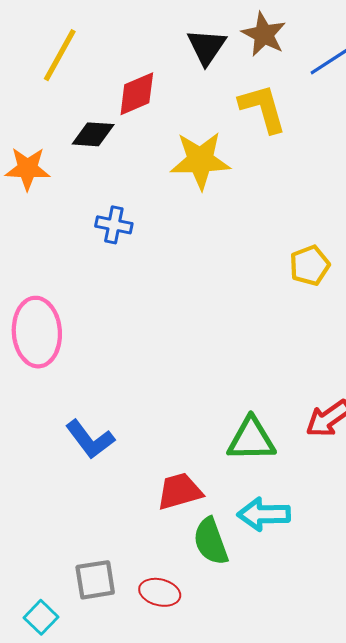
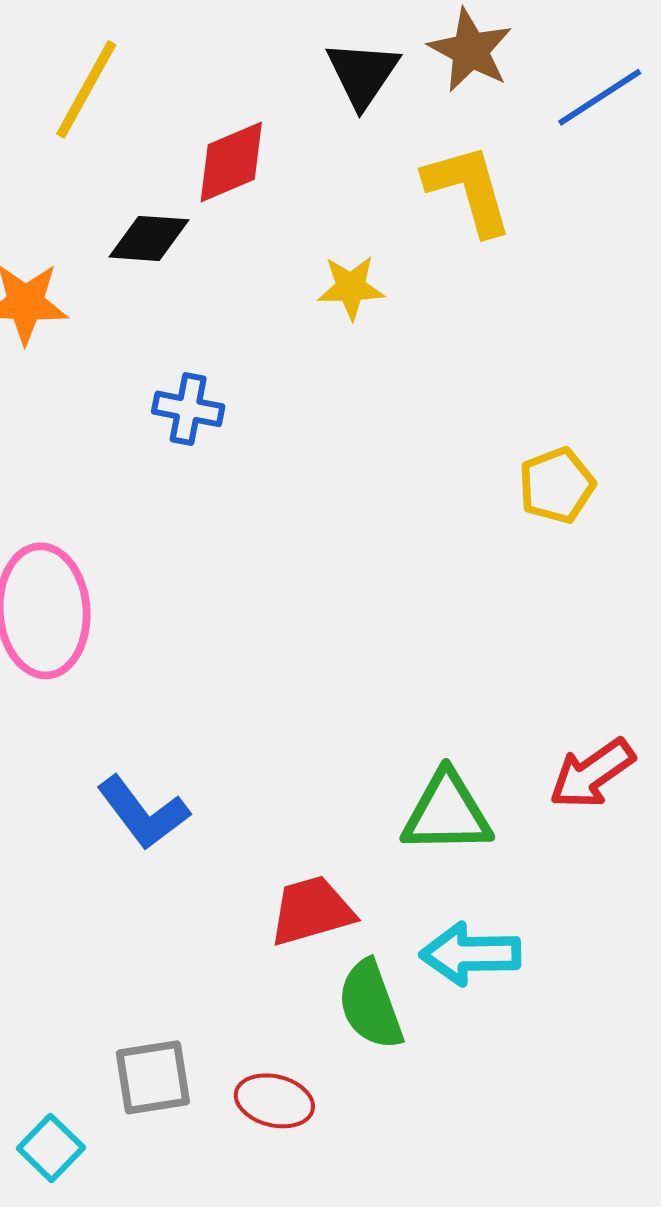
yellow star: (200, 160) -> (351, 287), size x0.6

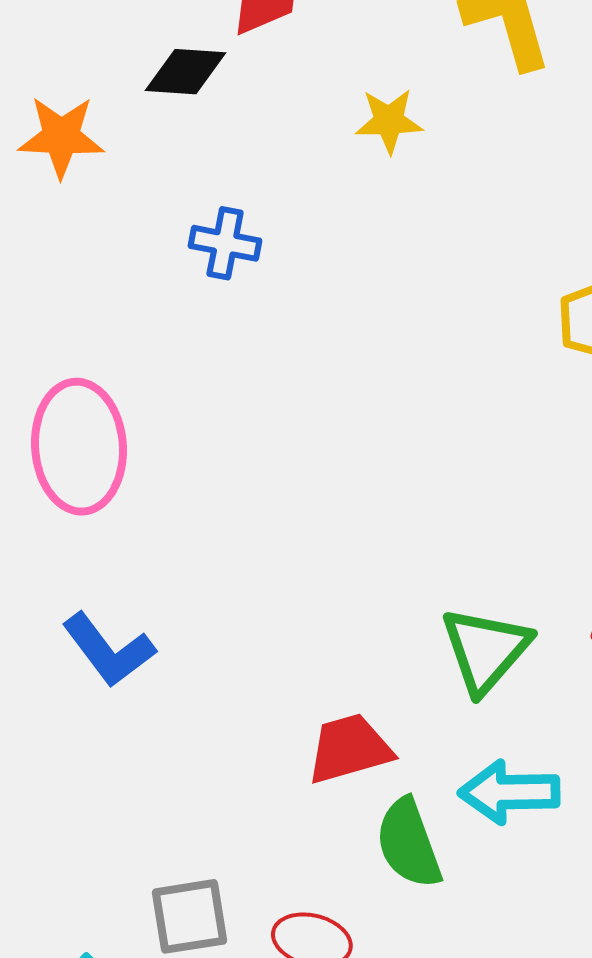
blue L-shape: (143, 813) -> (109, 650), moved
green triangle: (447, 813) -> (486, 650), turned -48

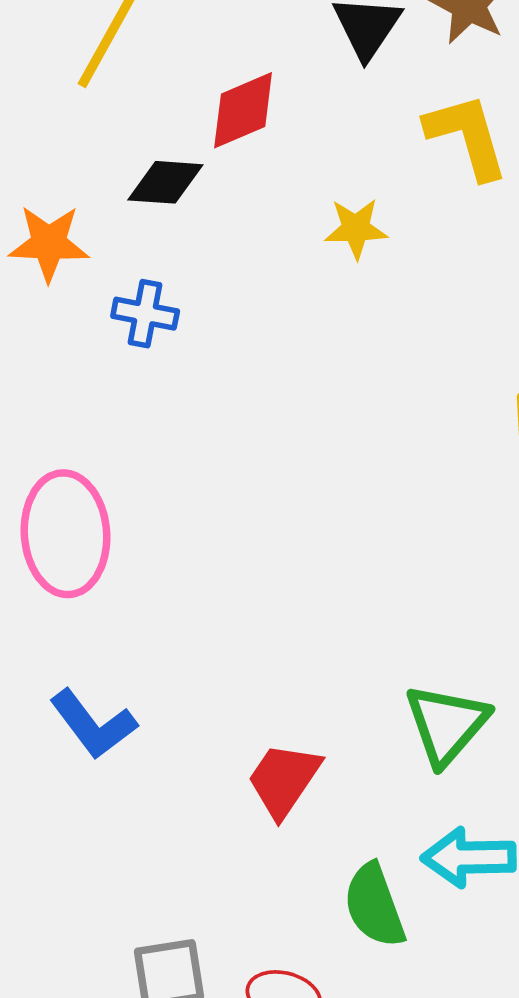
blue cross: (225, 243) -> (145, 314), moved
red trapezoid: (349, 749) -> (284, 780), moved, turned -40

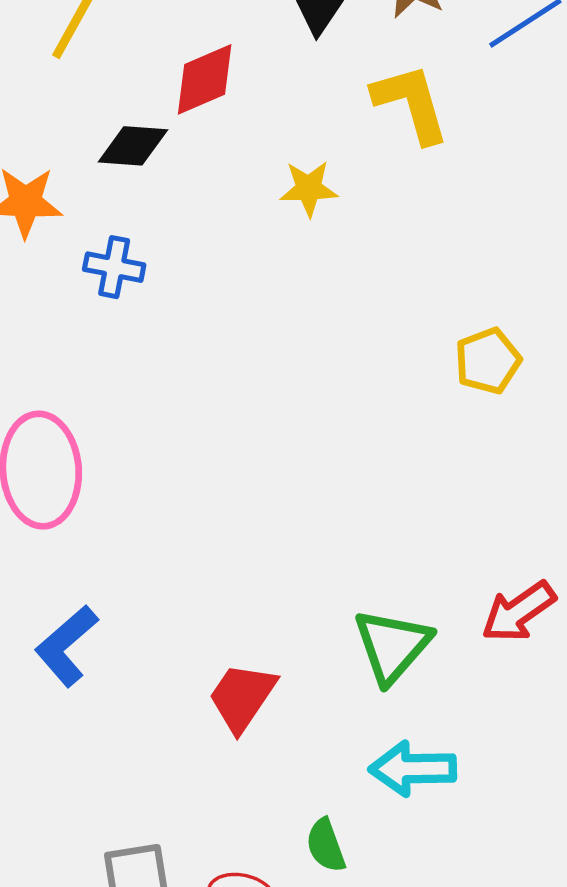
blue L-shape: (93, 724) -> (66, 646), turned 86
green semicircle: (374, 906) -> (326, 845), moved, size x0.7

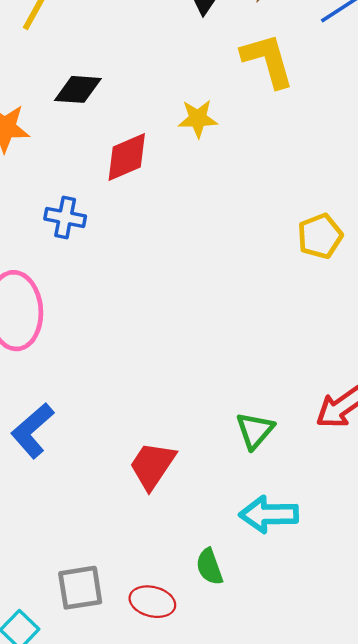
red diamond: (205, 79) -> (127, 157), moved
blue cross: (114, 267) -> (65, 217), moved
green triangle: (392, 646) -> (255, 431), size x0.7

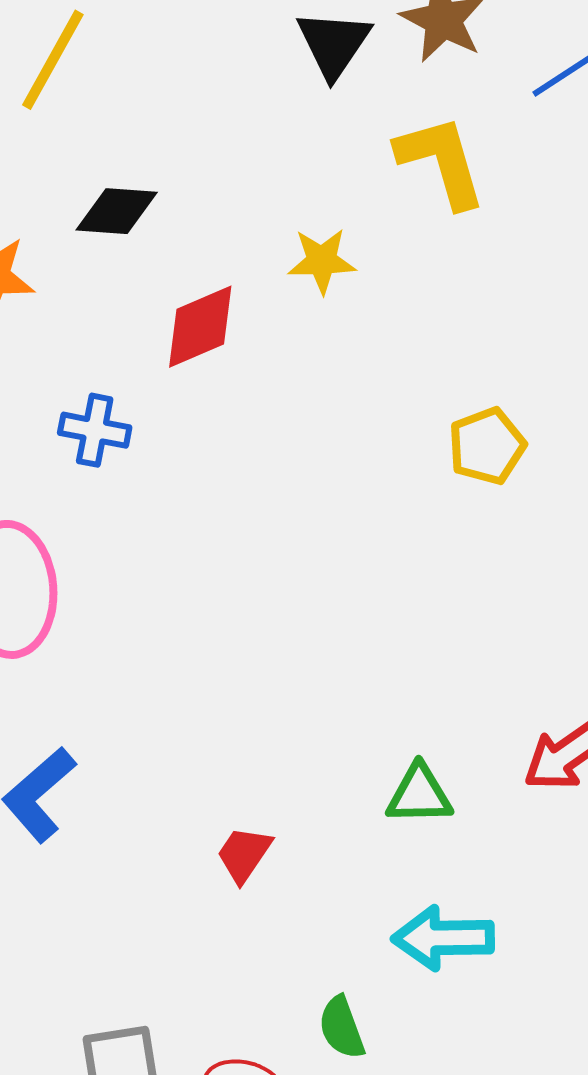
yellow pentagon: (320, 236) -> (487, 446), moved
green triangle: (255, 431) -> (419, 795), turned 48
red trapezoid: (152, 465) -> (244, 854), size x0.7

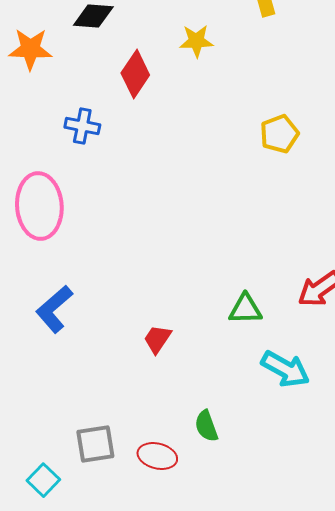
red diamond: (200, 327) -> (135, 74), turned -33
cyan arrow: (443, 938) -> (285, 369), moved, turned -150

